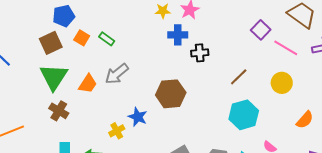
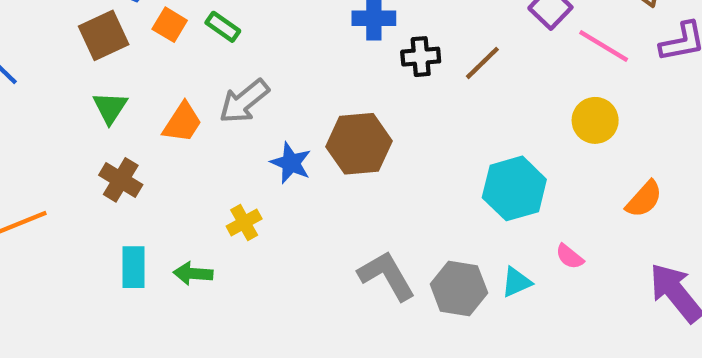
green triangle: (54, 77) -> (110, 108), size x0.6
brown line: (239, 77) -> (482, 63), moved
blue star: (138, 117) -> (291, 163), moved

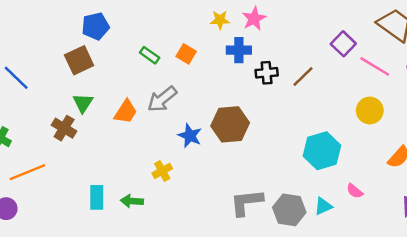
orange square: (170, 25) -> (186, 54), moved
brown cross: (121, 180) -> (64, 128), moved
gray L-shape: (387, 276) -> (246, 202), turned -66

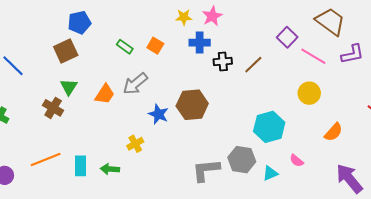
orange line: (28, 172) -> (46, 160), moved
gray hexagon: (289, 210) -> (242, 160), moved

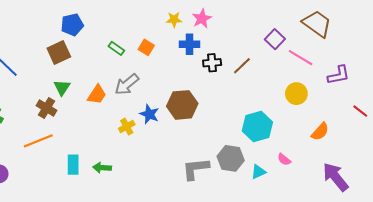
purple L-shape: (352, 54) -> (339, 75), moved
yellow cross: (135, 144) -> (127, 127), moved
orange line: (46, 160) -> (38, 141), moved

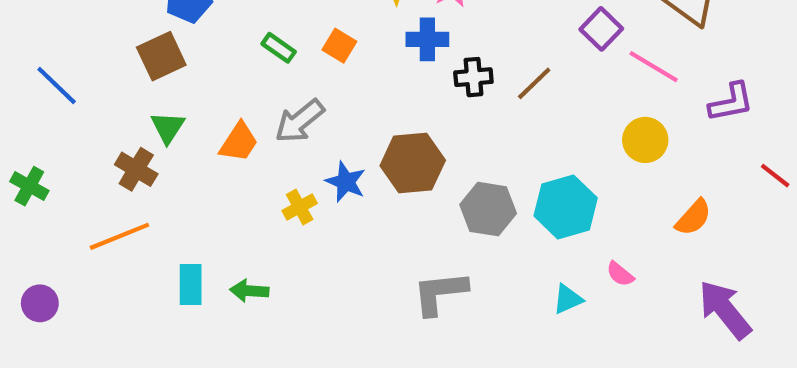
gray hexagon: (231, 158) -> (488, 209), moved

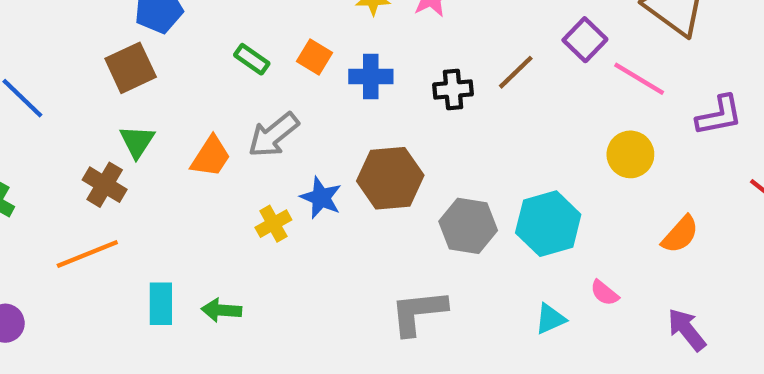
blue cross: (427, 39) -> (371, 76), moved
brown line: (534, 83) -> (516, 72), moved
purple arrow: (725, 310) -> (687, 330), moved, size x0.7

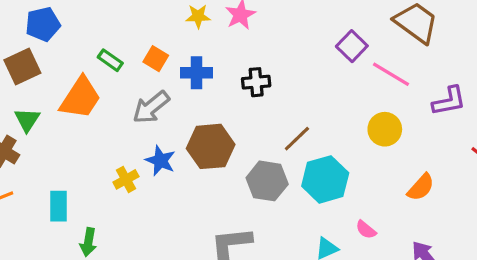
brown line: (516, 72) -> (297, 139), moved
gray arrow: (273, 135) -> (151, 107), moved
orange trapezoid: (211, 157) -> (80, 98), moved, size x1.4
cyan rectangle: (161, 304) -> (58, 206), moved
green arrow: (221, 310) -> (88, 242), turned -84

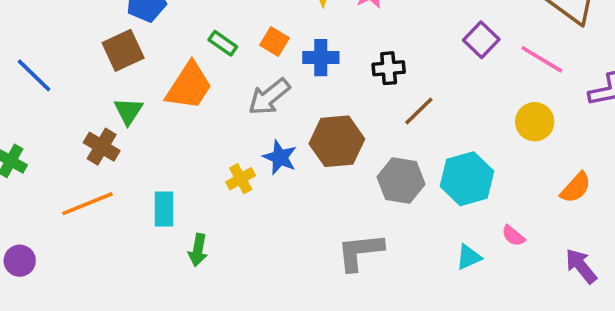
purple square: (352, 46) -> (481, 40), moved
brown line: (297, 139) -> (419, 111), moved

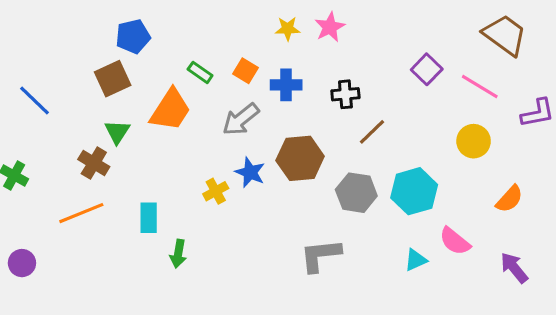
pink semicircle: (513, 236) -> (455, 241), size x1.5

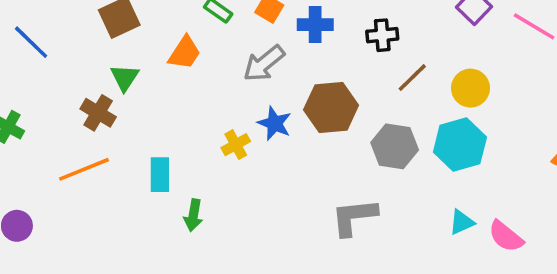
orange trapezoid: (170, 110) -> (185, 53), size x0.7
yellow circle: (474, 141) -> (470, 88), moved
pink semicircle: (455, 241) -> (506, 236), moved

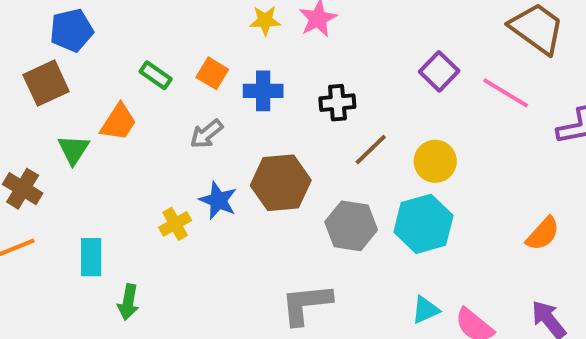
gray arrow: (264, 63) -> (206, 134), size x0.7
green triangle: (125, 78) -> (73, 150), moved

